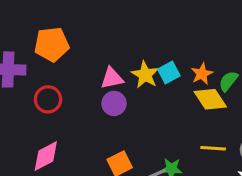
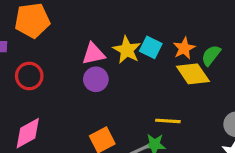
cyan square: (169, 72) -> (151, 47), turned -35
yellow line: (213, 148) -> (168, 121), moved

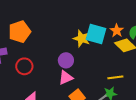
cyan square: (151, 47) -> (96, 34), size x1.5
pink triangle: (93, 54) -> (66, 78), moved

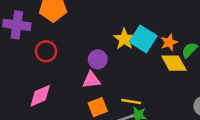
yellow line: (115, 77) -> (131, 101), moved

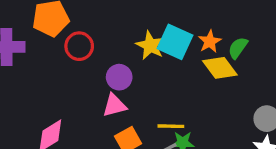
red circle: (46, 51) -> (79, 46), moved

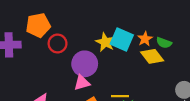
green semicircle: (238, 48) -> (164, 43), turned -104
purple circle: (119, 77) -> (85, 64), size x1.5

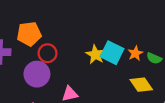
yellow diamond: (152, 56) -> (141, 85), moved
purple circle: (85, 64) -> (37, 74), moved

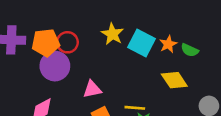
orange pentagon: (29, 34) -> (46, 43), moved
yellow star: (95, 54) -> (112, 34), moved

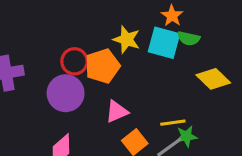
orange pentagon: (46, 43) -> (102, 66), moved
orange star: (168, 44) -> (172, 16), moved
green semicircle: (190, 50) -> (189, 38), moved

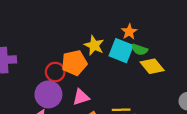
red circle: (74, 61) -> (55, 72), moved
yellow diamond: (213, 79) -> (152, 66), moved
purple circle: (66, 93) -> (48, 94), moved

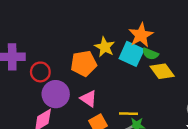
orange star: (129, 32) -> (141, 35), size x1.5
red circle: (55, 72) -> (40, 72), moved
pink triangle: (81, 97) -> (89, 99), turned 48

